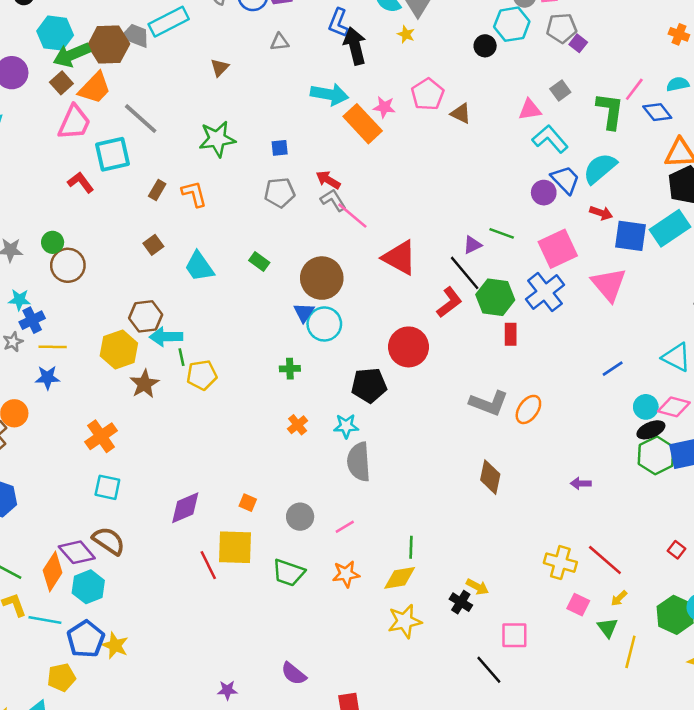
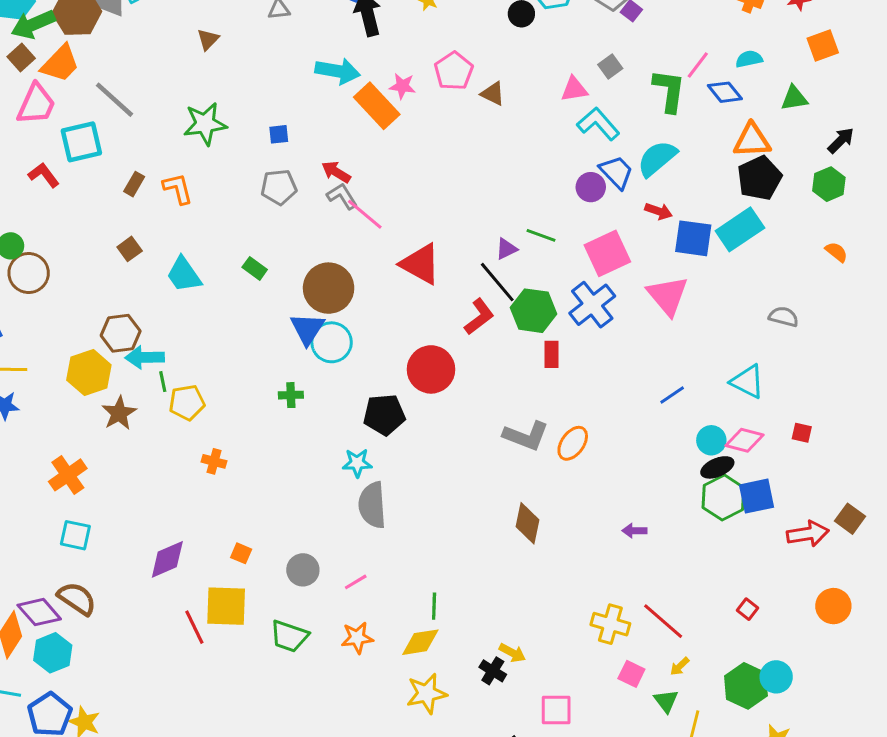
blue triangle: (304, 312) -> (307, 329), size x1.4
orange cross: (298, 425) -> (214, 461), moved, turned -36

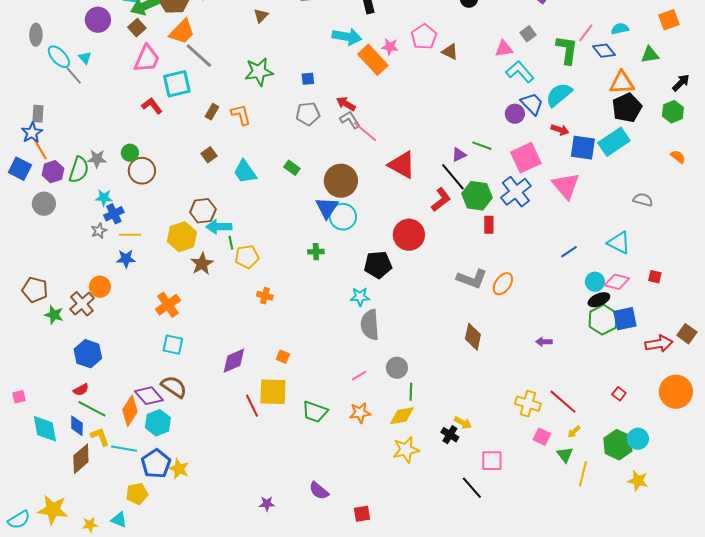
orange trapezoid: (60, 64) -> (182, 32), moved
gray circle: (303, 570) -> (397, 368), moved
orange circle: (833, 606) -> (676, 392), size x1.4

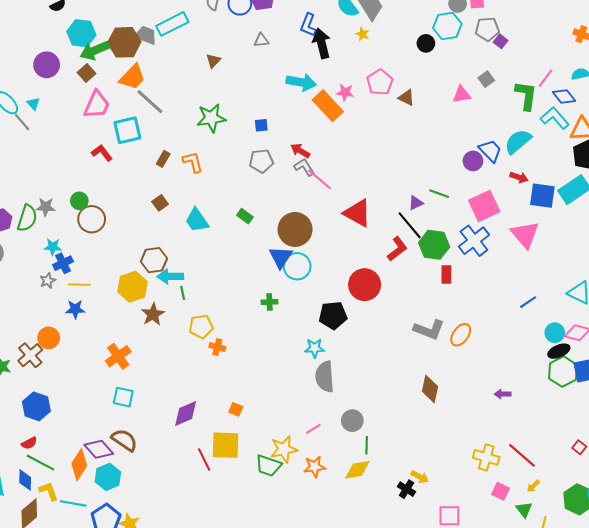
cyan L-shape: (520, 72) -> (555, 118), moved
yellow pentagon: (247, 257) -> (201, 327), moved
yellow star: (406, 450) -> (284, 449), moved

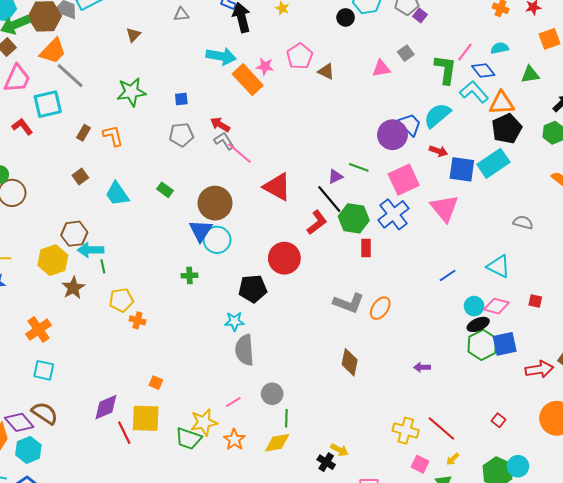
purple circle: (473, 161) -> (392, 135), size x1.5
purple diamond: (186, 413) -> (106, 407), moved
orange star: (314, 467) -> (234, 440), turned -30

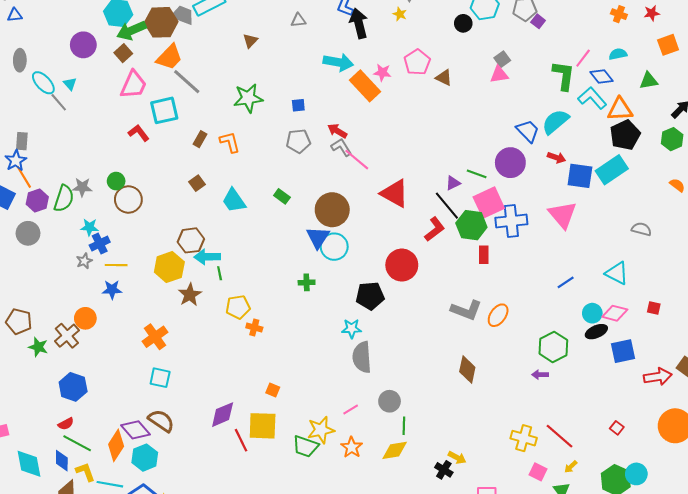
gray square: (406, 53) -> (502, 59), moved
purple circle: (392, 135) -> (510, 163), moved
pink square: (404, 180) -> (489, 203), moved
blue cross: (393, 214) -> (511, 221), turned 32
green hexagon: (482, 345) -> (553, 347), moved

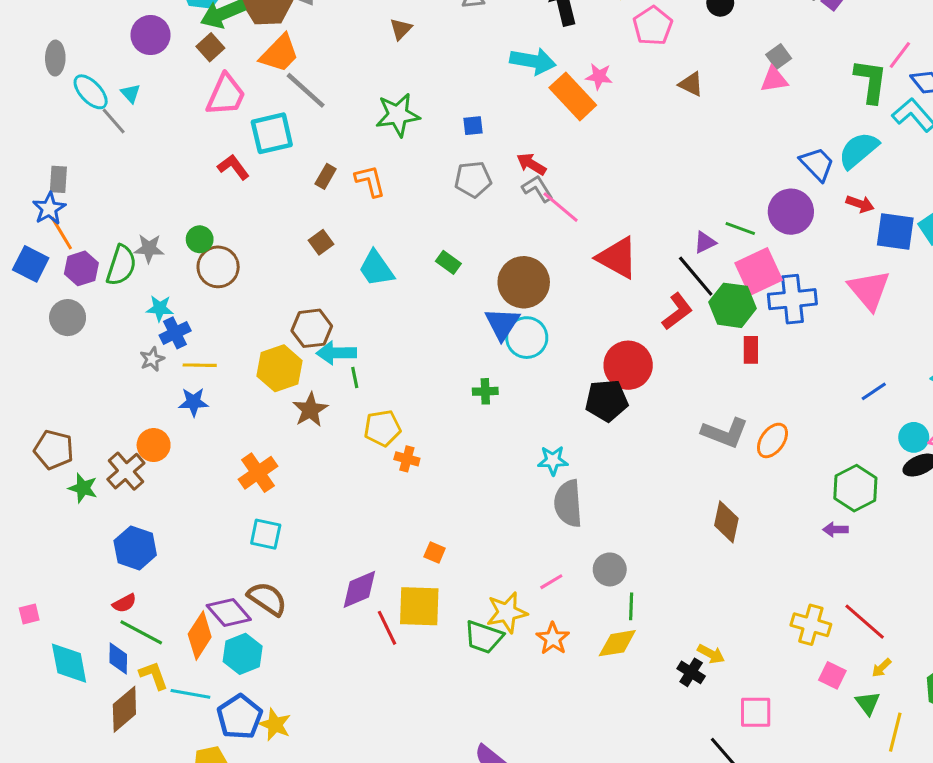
pink pentagon: (417, 62) -> (653, 26), moved
black pentagon: (370, 296) -> (607, 401), moved

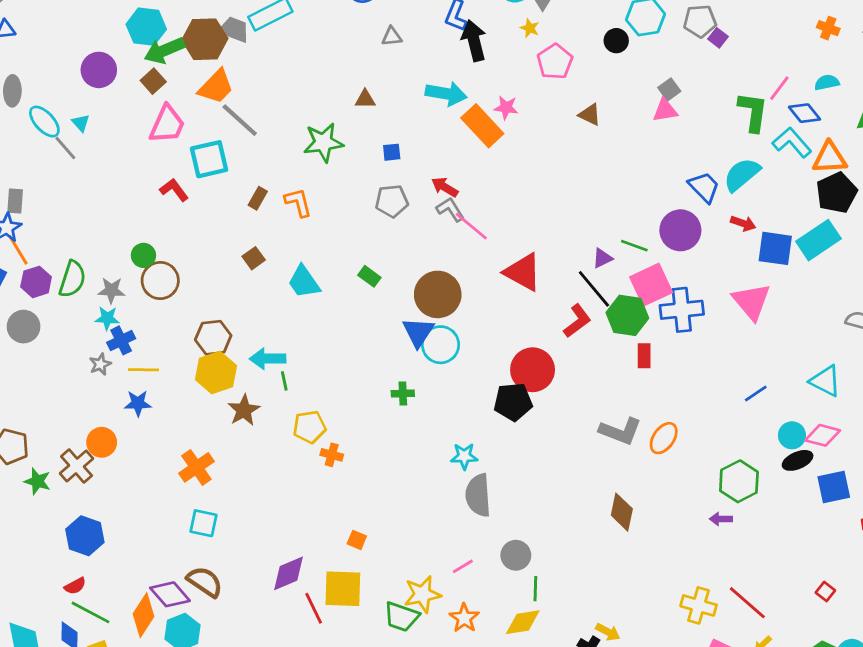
brown triangle: (401, 29) -> (365, 99), moved, turned 45
gray star: (149, 248) -> (111, 290), moved
brown hexagon: (312, 328) -> (213, 338), moved

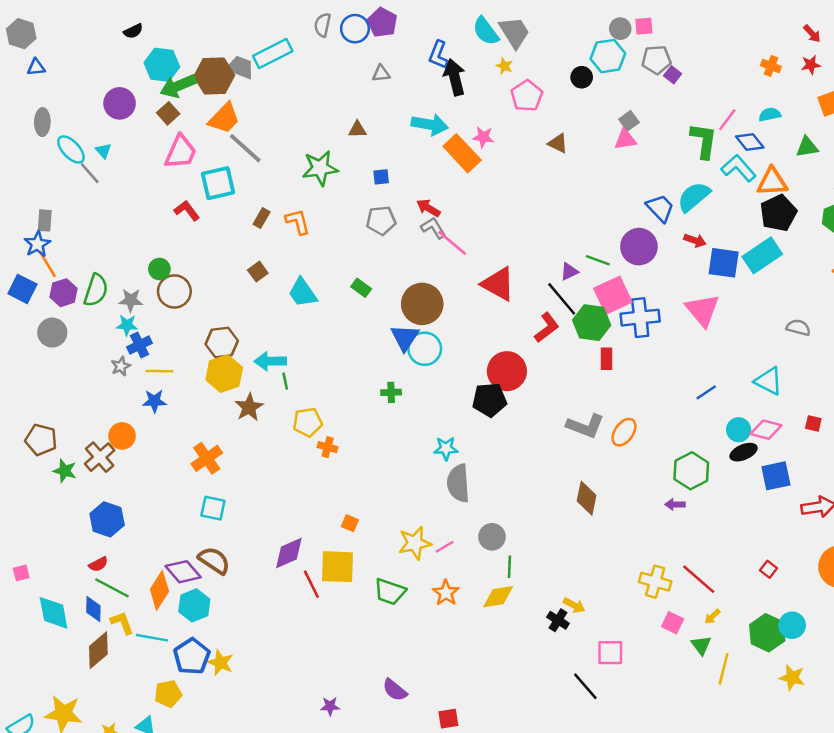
yellow star: (422, 594) -> (415, 543), moved

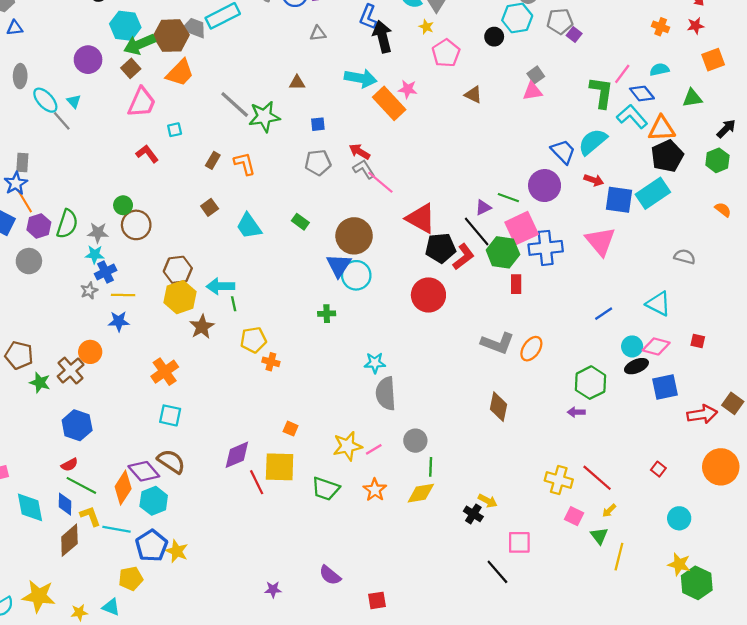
gray line: (245, 148) -> (235, 105), moved
cyan square: (218, 183) -> (175, 130), size x0.5
black pentagon: (489, 400) -> (441, 248), moved
green hexagon: (767, 633) -> (697, 583), moved

